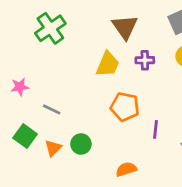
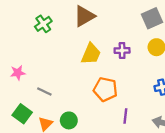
brown triangle: (125, 27) -> (84, 16), moved, turned 35
green cross: (50, 28) -> (43, 24), size x0.7
purple line: (155, 129) -> (125, 116), moved

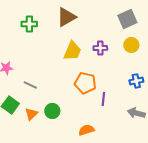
green cross: (43, 24) -> (29, 24), turned 35
purple line: (125, 116) -> (103, 99), moved

